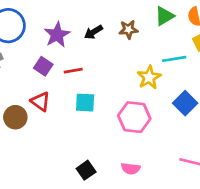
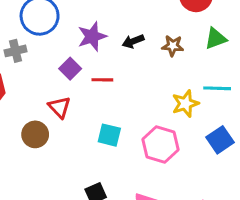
cyan square: (85, 103) -> (109, 135), moved
brown circle: (15, 117) -> (35, 134), moved

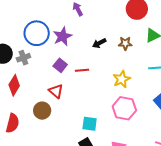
purple star: (92, 36) -> (63, 36), moved
yellow star: (185, 104) -> (122, 79), moved
cyan square: (109, 135) -> (90, 124), moved

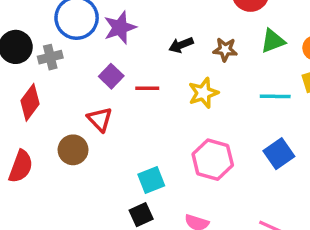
yellow star: (122, 79) -> (203, 93), moved
cyan square: (90, 124) -> (151, 180), turned -35

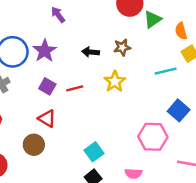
green triangle: (273, 41) -> (153, 19), moved
black arrow: (181, 45) -> (91, 52), turned 42
pink hexagon: (213, 160) -> (153, 137), moved

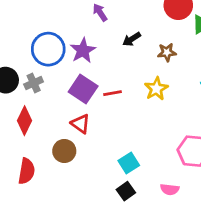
black arrow: (91, 52) -> (132, 39), moved, turned -42
purple square: (47, 86) -> (83, 89), size x1.5

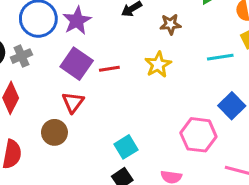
red triangle: (81, 124) -> (73, 102), turned 30

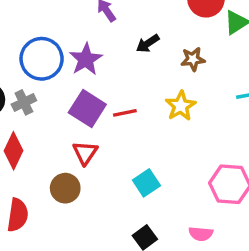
cyan square: (126, 147) -> (146, 183), moved

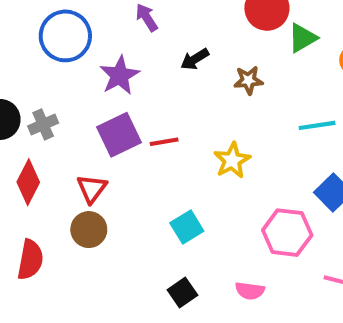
blue circle: (42, 59) -> (65, 36), moved
yellow star: (181, 106) -> (232, 160), moved
purple square: (87, 109) -> (119, 135), turned 30
red triangle: (85, 153) -> (92, 189), moved

